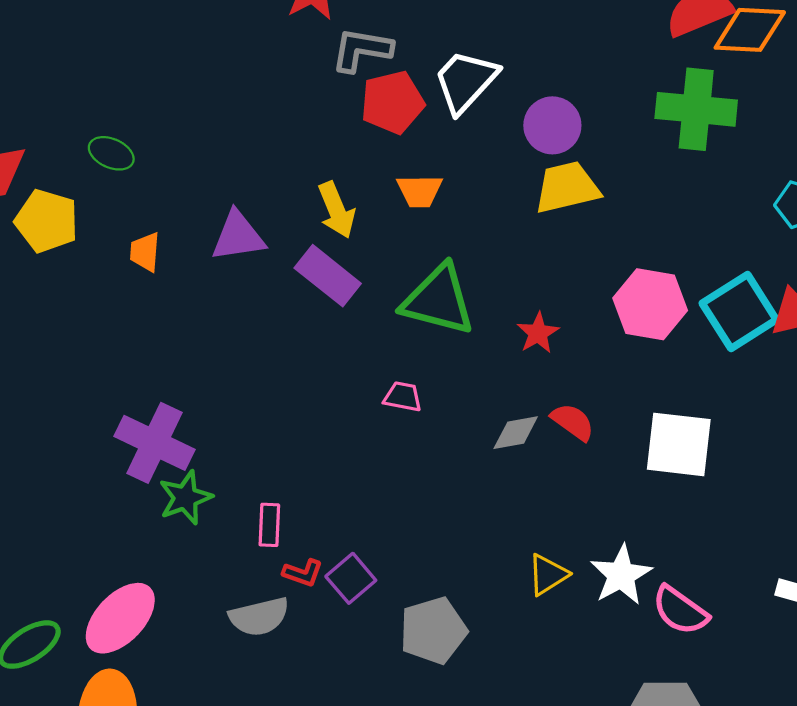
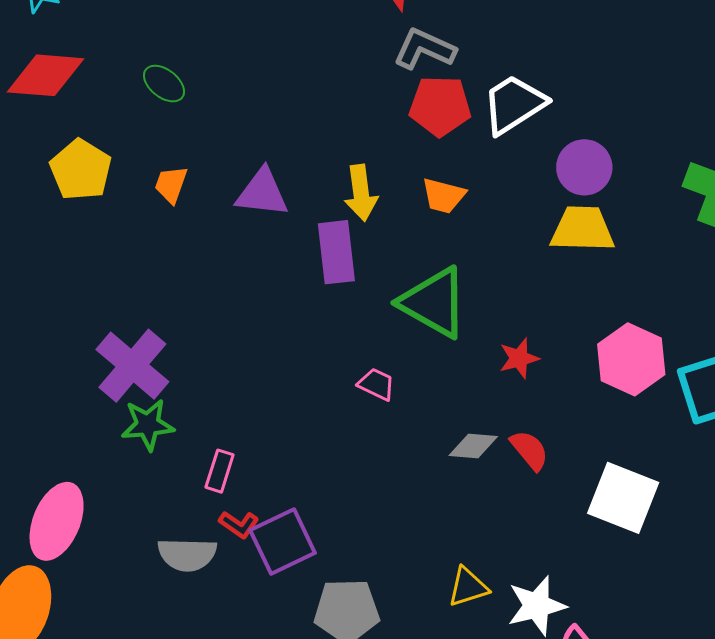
yellow pentagon: (47, 221) -> (81, 170), moved
purple rectangle: (328, 276) -> (336, 252), turned 30
purple square: (351, 578) -> (283, 541), size x1.4
pink ellipse: (120, 618) -> (57, 521), turned -36

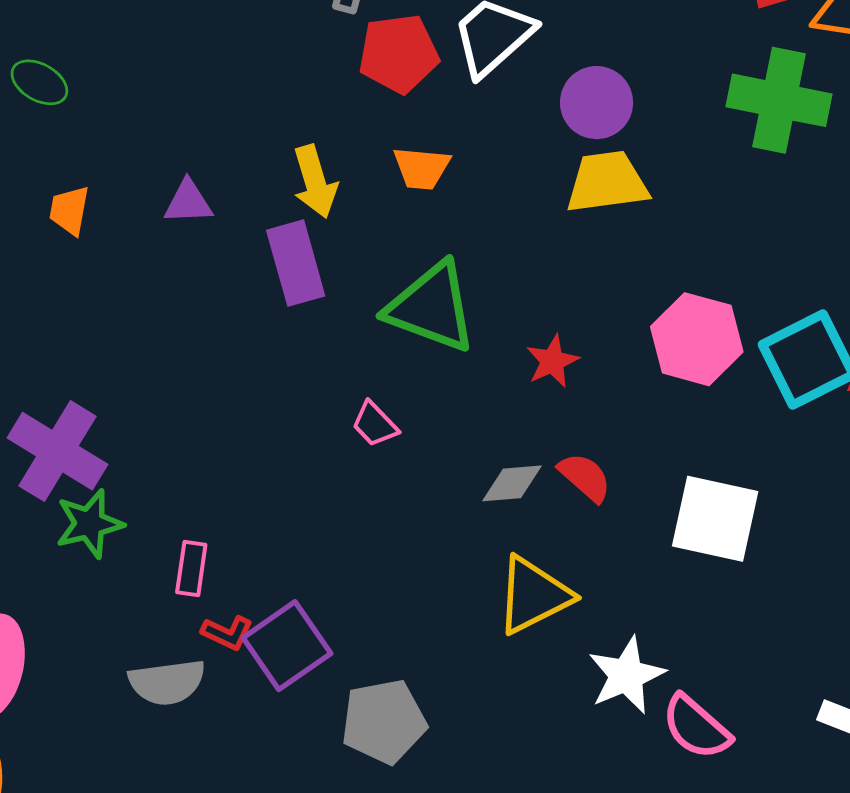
purple triangle: (262, 193) -> (188, 202), size x0.7
pink trapezoid: (376, 384) -> (375, 424), turned -150
yellow triangle: (468, 587) -> (534, 595), moved, size x1.5

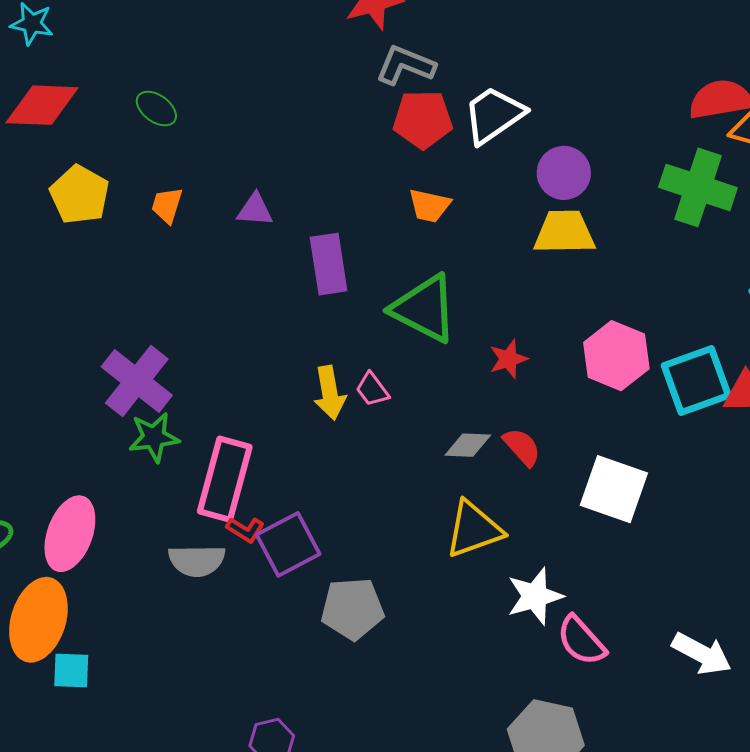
yellow arrow: (315, 182) -> (330, 393), moved
pink rectangle: (191, 568) -> (225, 479), size x2.0

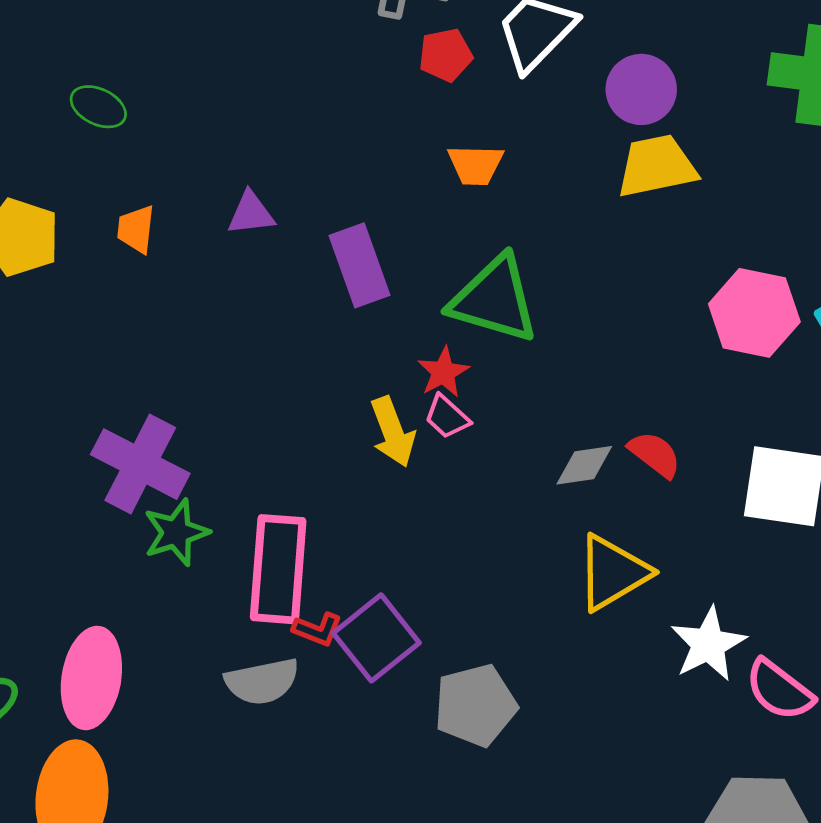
red pentagon: (423, 119) -> (446, 55), size x0.7
red star: (508, 359) -> (443, 372), moved

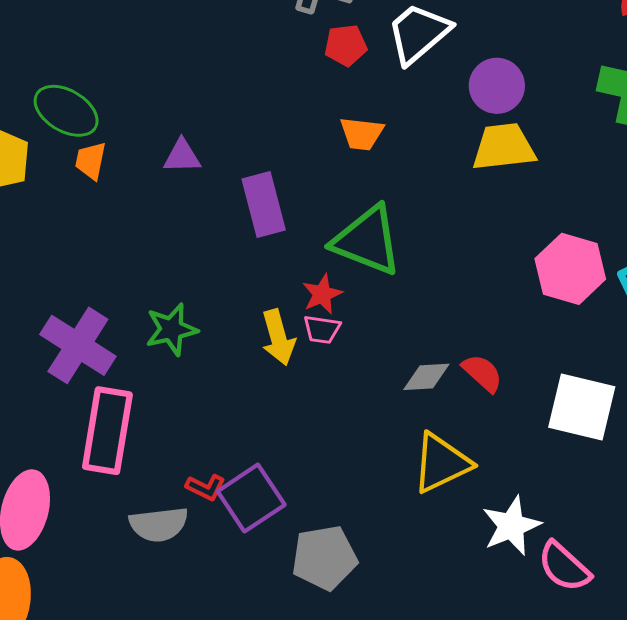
green ellipse: (98, 107) -> (66, 111), moved, size x1.5
pink trapezoid: (447, 417) -> (322, 329), turned -39
green star: (176, 532) -> (171, 329), moved
pink rectangle: (278, 569) -> (107, 431), moved

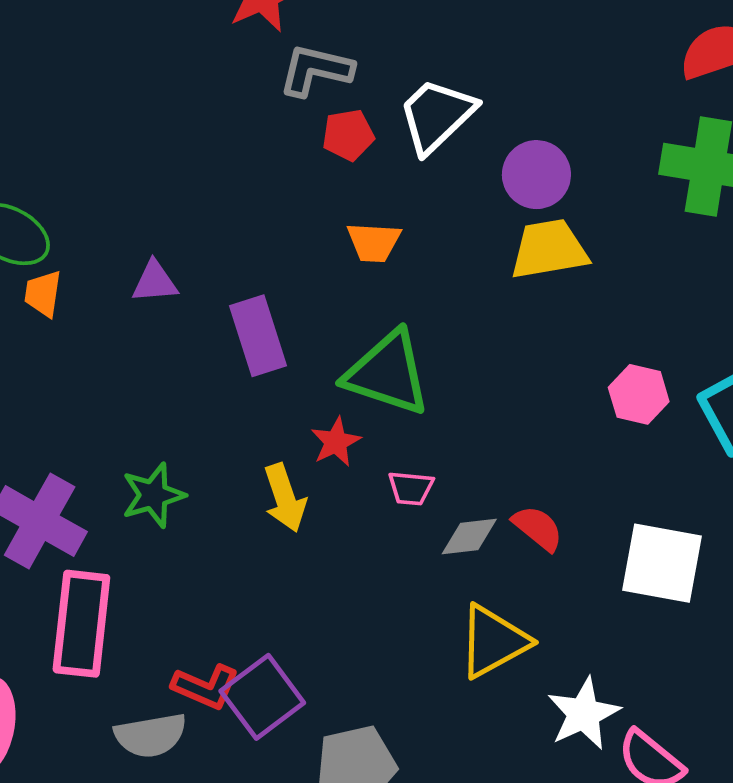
pink hexagon: (570, 269) -> (639, 394), size x0.7
pink trapezoid: (322, 329) -> (411, 488), moved
red L-shape: (206, 487) -> (206, 687), size x1.4

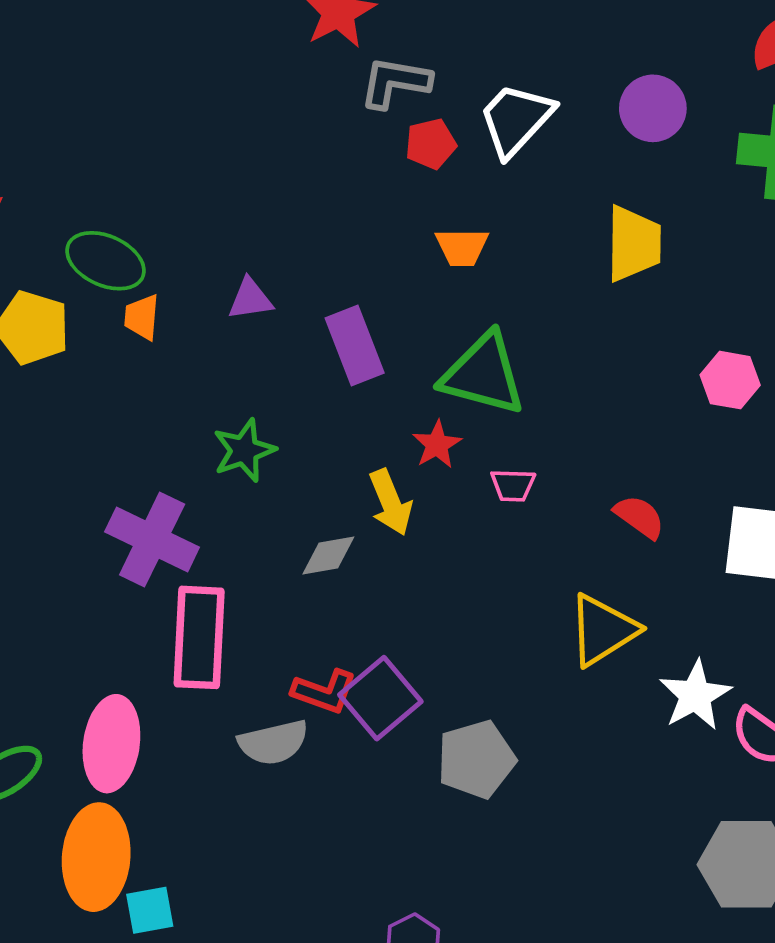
purple circle: (536, 175) -> (653, 108), moved
yellow trapezoid: (549, 249) -> (634, 244), turned 104
green star: (153, 495) -> (244, 450), moved
gray diamond: (469, 536) -> (328, 556), moved

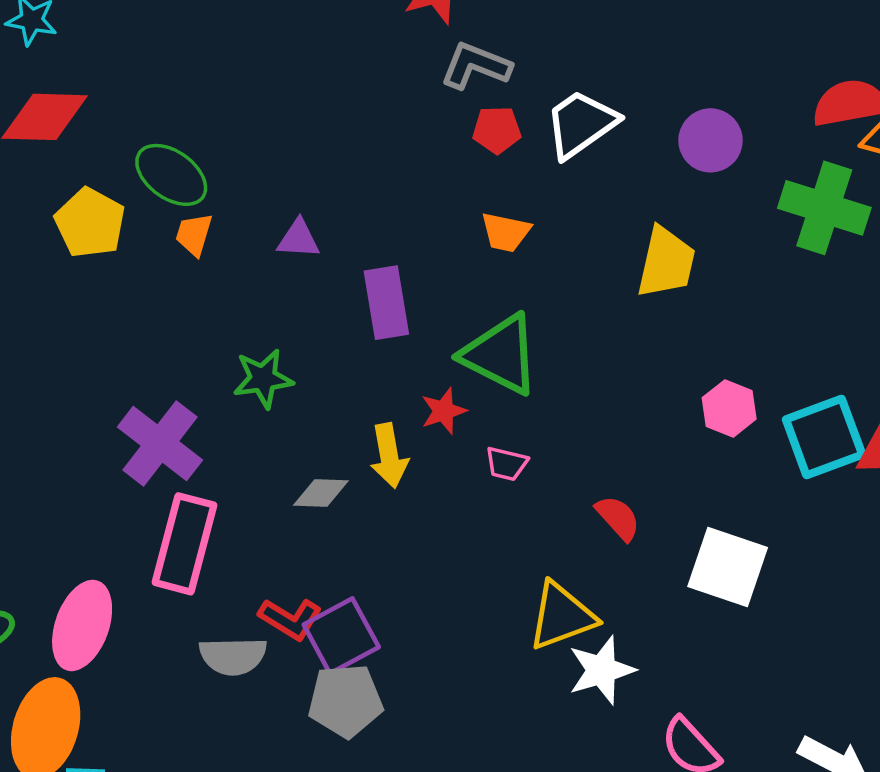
white star: (695, 695) -> (602, 670), moved
gray pentagon: (476, 759) -> (345, 701), moved

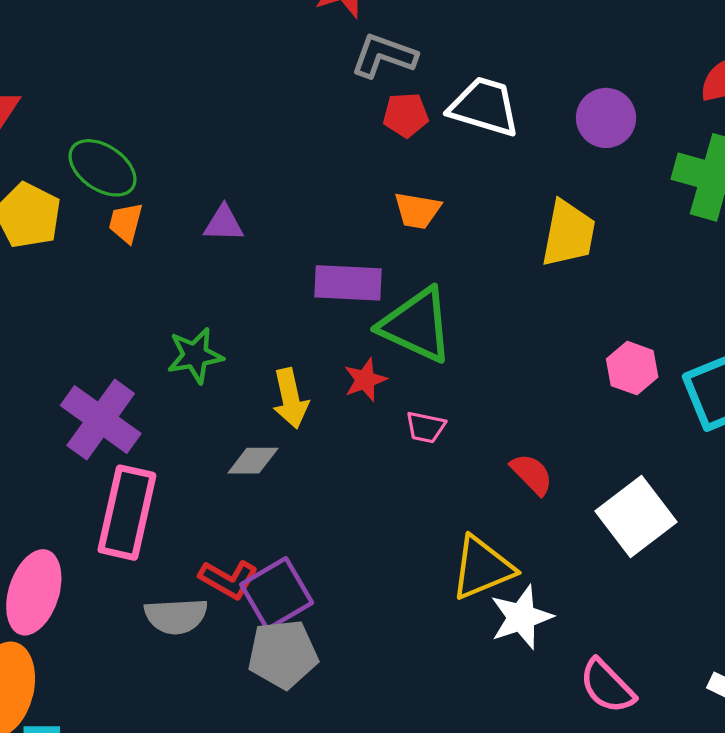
white trapezoid: (581, 124) -> (484, 107), turned 54
purple rectangle: (386, 303) -> (348, 283), moved, turned -76
yellow arrow: (389, 456) -> (290, 398), moved
white square: (728, 567) -> (636, 517), turned 36

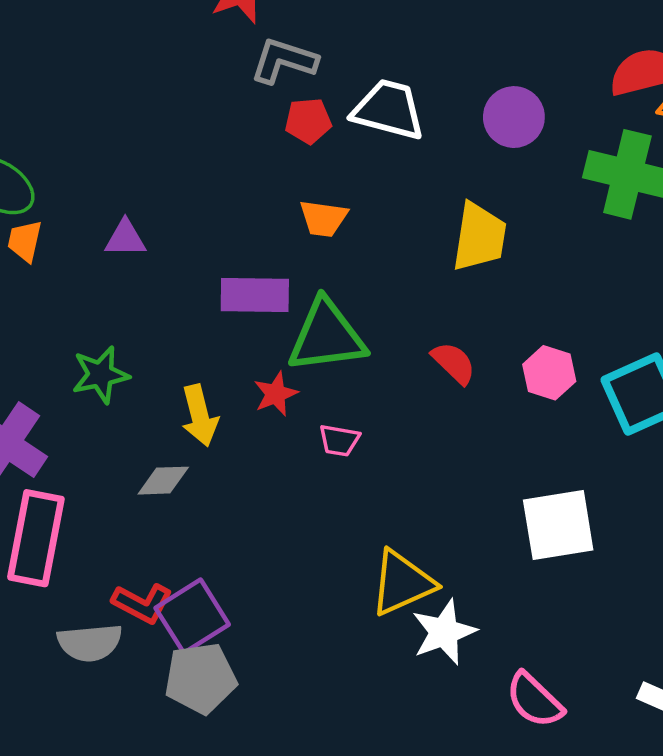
green triangle: (417, 325) -> (327, 336), turned -30
red semicircle: (532, 474) -> (454, 363), moved
white square: (636, 517) -> (558, 525), turned 30

